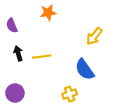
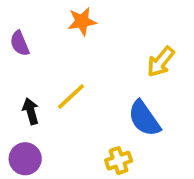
black arrow: (18, 53) -> (31, 111), moved
yellow line: (42, 57) -> (71, 96), turned -36

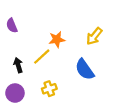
orange star: (82, 21) -> (57, 39), moved
yellow cross: (119, 161) -> (49, 89), moved

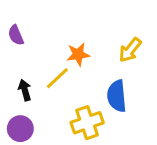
blue semicircle: (85, 69) -> (117, 96), turned 30
yellow cross: (49, 89) -> (87, 123), moved, size x1.5

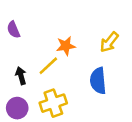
yellow cross: (87, 123) -> (53, 103), moved

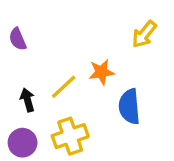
yellow arrow: (109, 42) -> (144, 34), moved
orange star: (66, 46) -> (101, 72), moved

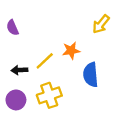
black arrow: (27, 100) -> (19, 70), turned -77

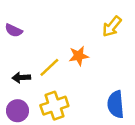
purple semicircle: (12, 28) -> (14, 30), turned -42
blue semicircle: (91, 75) -> (116, 104), moved

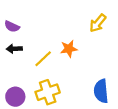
black arrow: (21, 78) -> (14, 49), moved

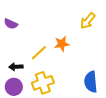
black arrow: (14, 49) -> (16, 67), moved

